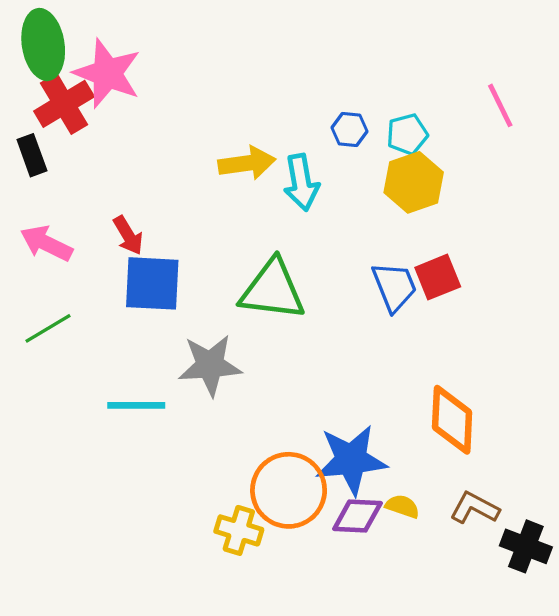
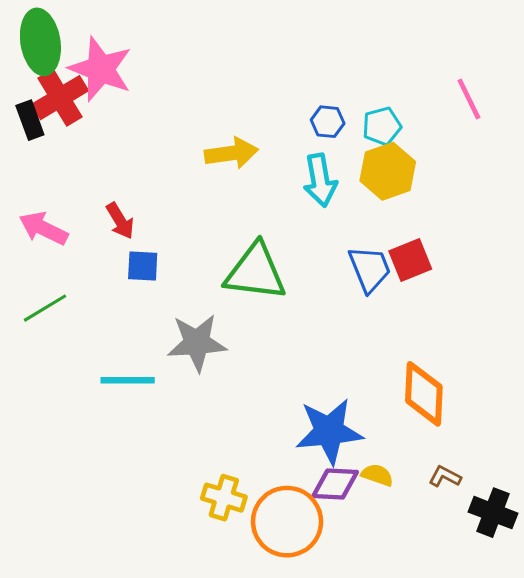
black rectangle: (32, 155) -> (30, 120), moved
cyan arrow: (301, 182) -> (320, 180), moved
blue square: (152, 283) -> (143, 266), size x0.6
orange circle: (289, 490) -> (287, 522), moved
brown L-shape: (475, 508) -> (445, 476), size x0.7

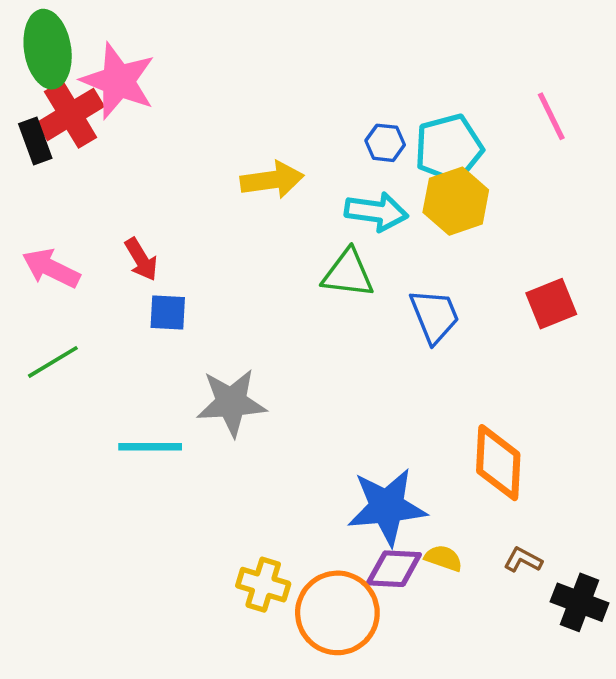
cyan pentagon: (382, 126) -> (449, 148), size x1.5
cyan arrow: (320, 180) -> (376, 212), turned -72
red square: (410, 260) -> (551, 304), moved
green triangle: (255, 272) -> (348, 274), moved, size x0.7

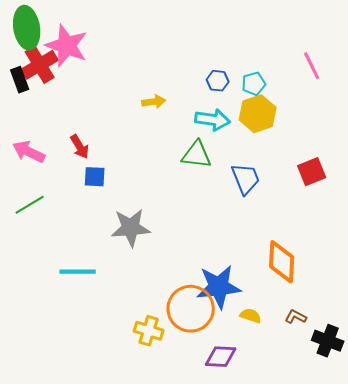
cyan pentagon: (449, 148) -> (254, 84), size x0.6
yellow arrow: (272, 180) -> (154, 102), size x0.7
cyan line: (150, 447) -> (78, 272), moved
purple diamond: (394, 569) -> (221, 357), moved
orange circle: (337, 613) -> (191, 309), moved

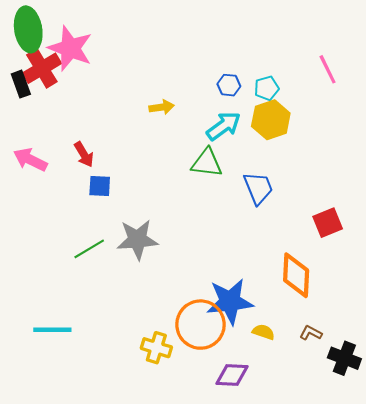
cyan arrow: (213, 120) -> (224, 126), turned -44
red square: (312, 172) -> (328, 223), moved
green line: (30, 205) -> (89, 249), moved
cyan line: (78, 272) -> (52, 330), moved

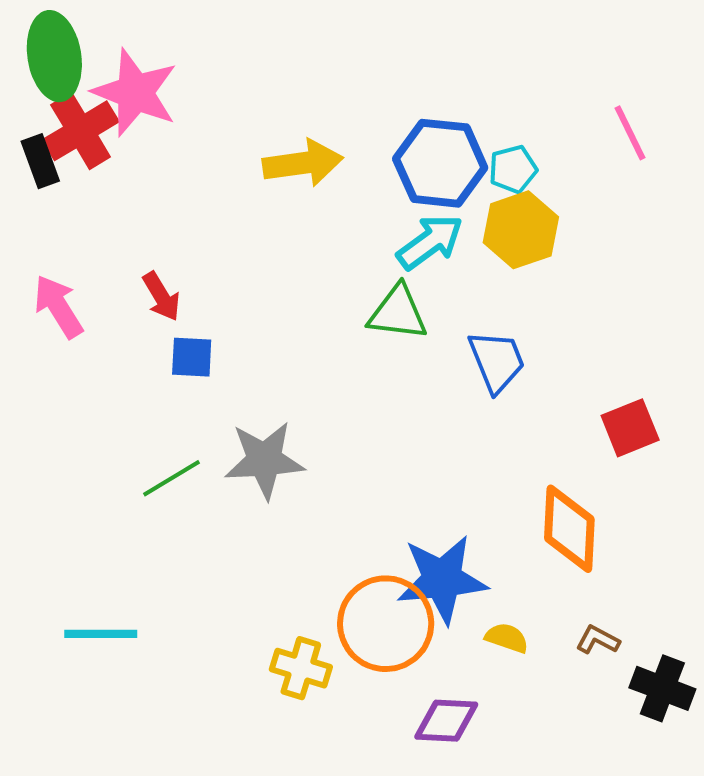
blue hexagon: (229, 85) -> (440, 163), size x2.0
yellow arrow: (162, 107) -> (303, 163), moved, size x1.6
pink arrow: (30, 160) -> (58, 307), turned 32

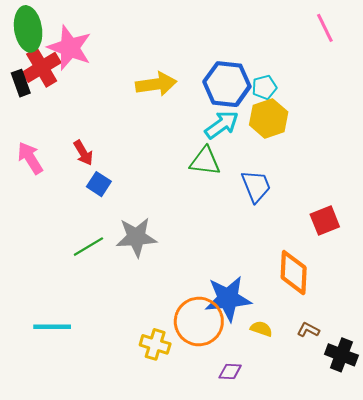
pink line: (630, 133) -> (325, 28), moved
blue square: (192, 357) -> (99, 184), turned 30
purple diamond: (446, 721) -> (230, 371), size x0.7

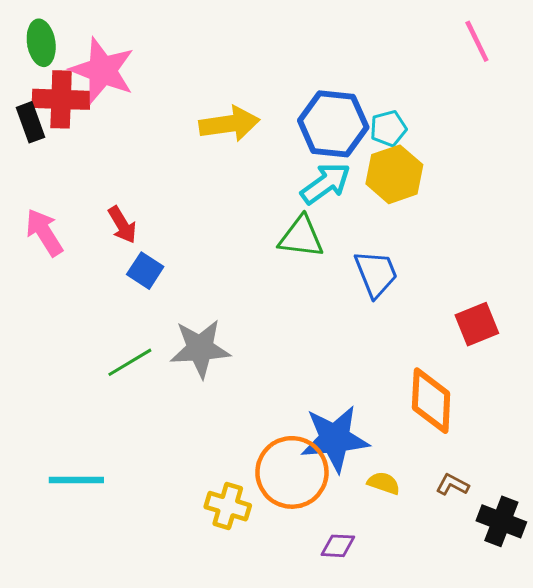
green ellipse: (28, 29) -> (41, 43), size x0.7
red cross: (42, 67) -> (61, 99), turned 33

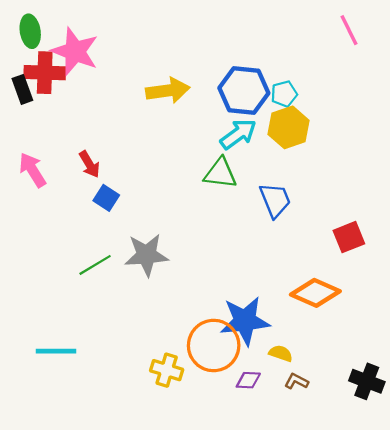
orange diamond: (431, 401) -> (315, 293), turned -69
brown L-shape: (452, 485) -> (296, 381), moved
purple diamond: (338, 546) -> (248, 380), moved

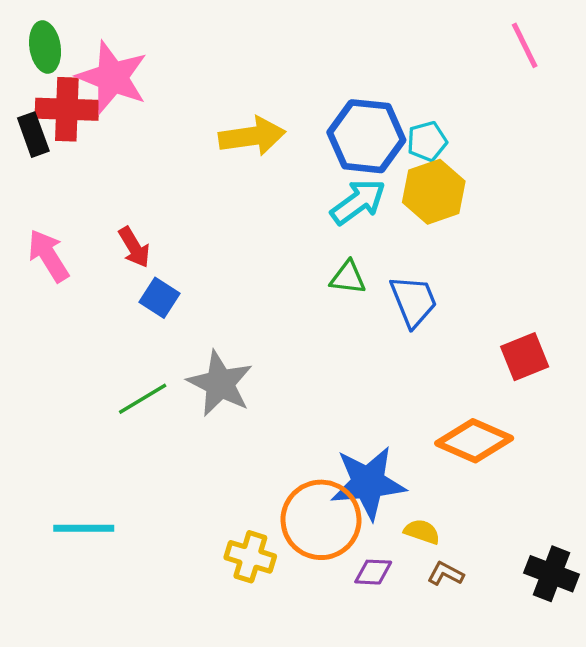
green triangle: (220, 173) -> (348, 278), moved, size x0.7
gray star: (147, 255) -> (220, 384), turned 30

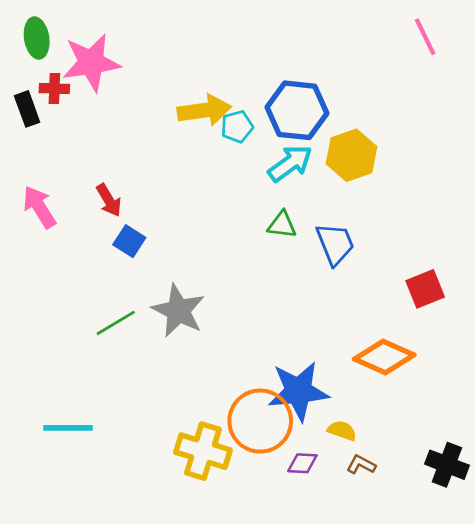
pink star: (112, 77) -> (91, 63), turned -30
red cross: (67, 109) -> (54, 88), size x0.6
cyan pentagon: (427, 141) -> (237, 127), moved
yellow cross: (250, 557) -> (203, 451), size x1.4

